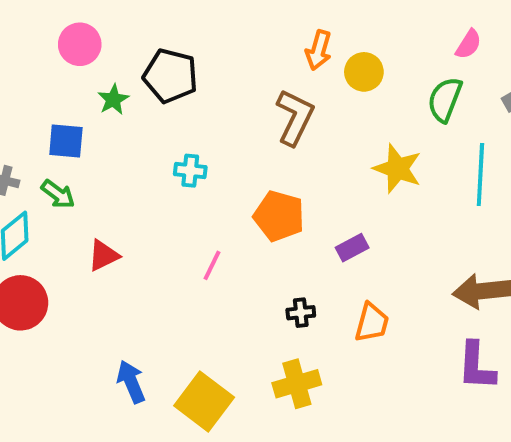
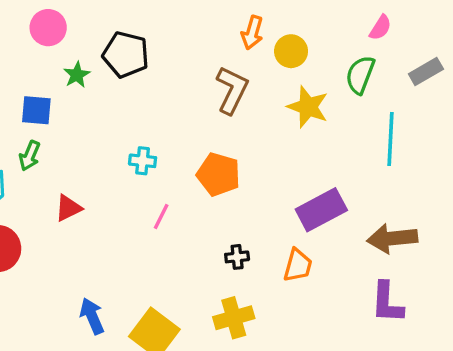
yellow star: (397, 169) -> (308, 107), moved
cyan cross: (190, 171) -> (143, 161), moved
green arrow: (58, 194) -> (30, 156), turned 76
purple rectangle: (352, 248) -> (321, 210), moved, size x1.8

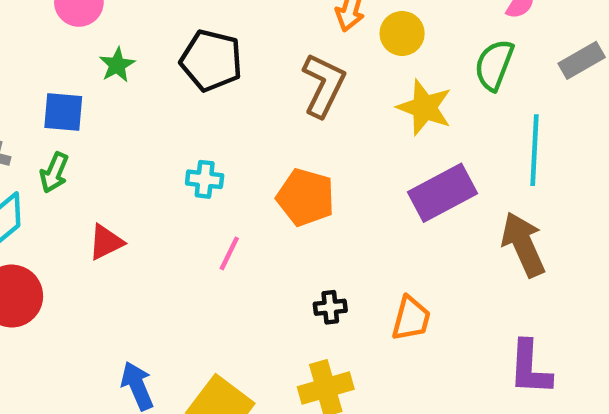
black pentagon: (126, 55) -> (211, 60), moved
purple rectangle: (321, 210) -> (442, 193), moved
brown arrow: (392, 238) -> (523, 244), moved, turned 72

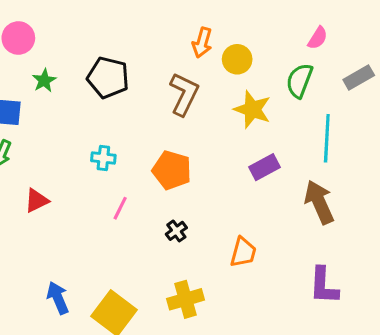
purple rectangle: (442, 193) -> (264, 167), size x0.7
black cross: (330, 307) -> (176, 231), moved, turned -30

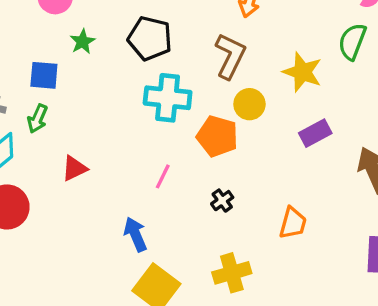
yellow circle: (237, 59) -> (249, 104), moved
cyan cross: (103, 158) -> (168, 98), moved, size x1.8
blue arrow: (58, 298) -> (135, 234), moved

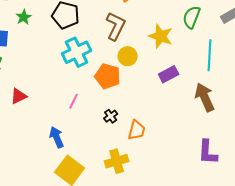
cyan cross: (168, 98) -> (77, 52), turned -32
orange trapezoid: (293, 223) -> (137, 130), moved

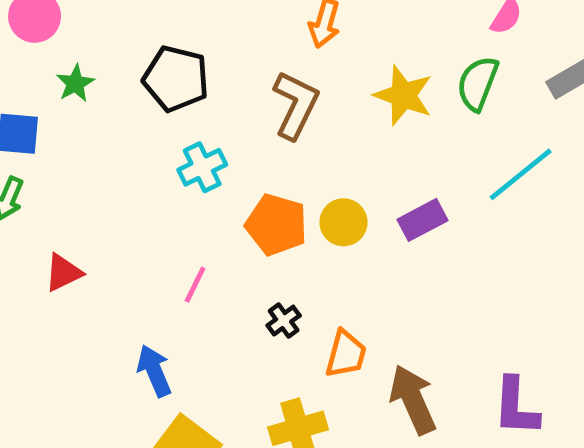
yellow star: (161, 36) -> (403, 95), moved
cyan cross: (77, 52) -> (202, 167), size x0.7
cyan line: (210, 55) -> (521, 174), turned 48
yellow circle: (128, 56) -> (343, 222), moved
brown arrow: (205, 97) -> (413, 400), moved

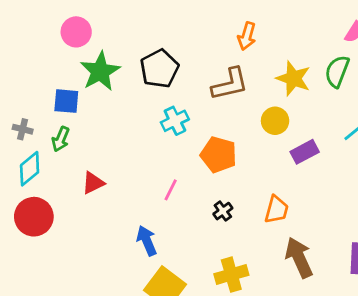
black pentagon: (176, 79) -> (159, 69), turned 30
green star: (75, 83) -> (100, 71), size x1.8
brown L-shape: (296, 105) -> (230, 84), turned 51
yellow circle: (343, 222) -> (275, 121), moved
orange trapezoid: (346, 354) -> (276, 210), moved

